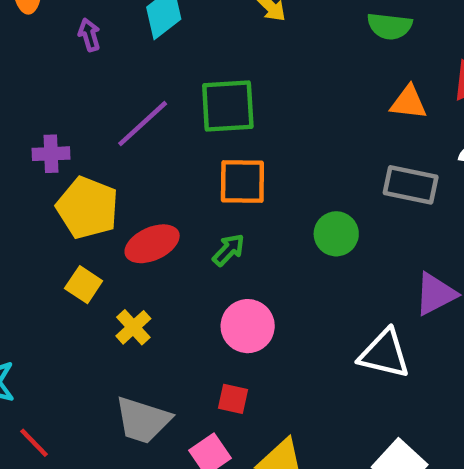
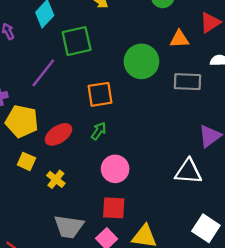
green square: (228, 106) -> (77, 41), moved
green circle: (336, 234) -> (141, 61), moved, size x1.5
red square: (233, 399) -> (114, 208), size x1.5

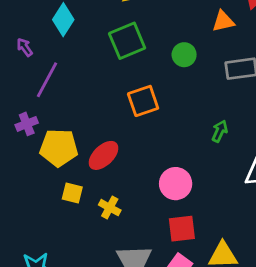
green square: (77, 41) -> (127, 41), moved
green circle: (141, 61) -> (184, 55), size x0.6
purple line: (43, 73) -> (47, 80), moved
green arrow: (99, 131) -> (220, 131), moved

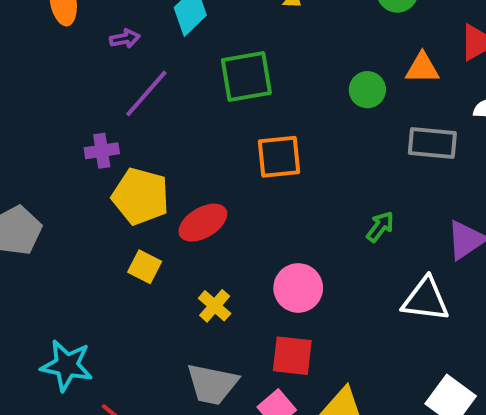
green square: (127, 41) -> (246, 77), moved
purple arrow: (25, 47) -> (125, 39), turned 102
green circle: (184, 55) -> (367, 90), moved
yellow cross: (110, 208) -> (215, 306), moved

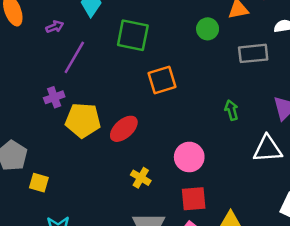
green square: (246, 77) -> (133, 35), turned 32
green arrow: (380, 227) -> (231, 110), turned -42
yellow square: (145, 267) -> (39, 183), moved

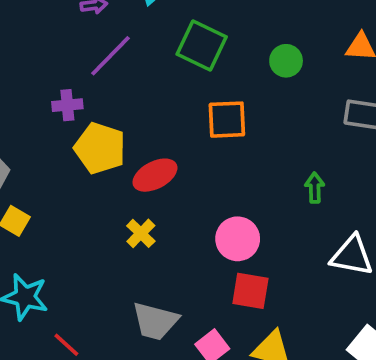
green circle: (208, 29) -> (286, 61), moved
yellow cross: (141, 178) -> (141, 233), moved
red square: (194, 199) -> (250, 291), moved

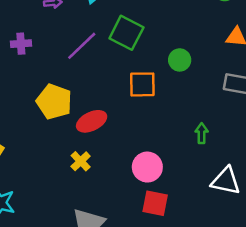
purple line: (111, 56) -> (82, 46), moved
green circle: (286, 61) -> (180, 60), moved
purple cross: (67, 105) -> (21, 44), moved

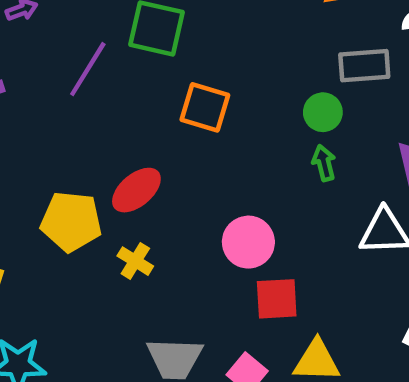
green circle: (180, 60) -> (323, 112), moved
orange square: (142, 84) -> (205, 107), turned 32
yellow pentagon: (54, 102) -> (71, 221), moved

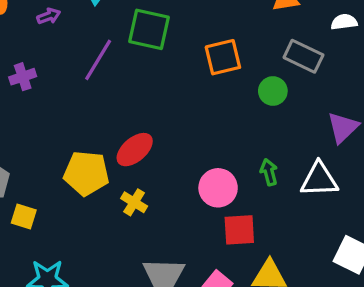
gray rectangle: (364, 66) -> (303, 56), turned 30
orange square: (205, 107) -> (223, 57), moved, turned -30
green arrow: (324, 163) -> (269, 172), moved

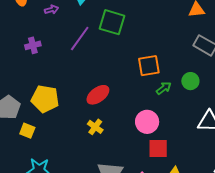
orange square: (223, 57) -> (149, 66), moved
green circle: (273, 91) -> (190, 81), moved
green arrow: (269, 172) -> (164, 88), moved, turned 63
yellow pentagon: (86, 173) -> (45, 99), moved

